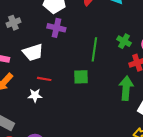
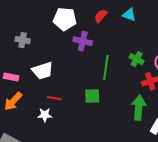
gray cross: (13, 23) -> (23, 40), turned 32
purple cross: (56, 28) -> (83, 41), moved

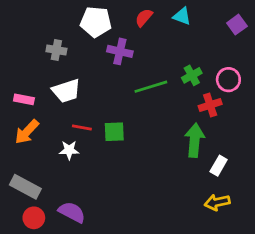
gray cross: (23, 40) -> (56, 50), moved
green cross: (137, 59) -> (192, 75), turned 32
green line: (106, 68) -> (151, 87), turned 65
green square: (92, 96) -> (114, 132), moved

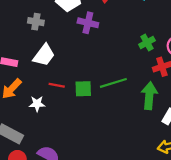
green line: (151, 87) -> (113, 83), moved
white trapezoid: (66, 91) -> (44, 55), turned -35
white star: (69, 150) -> (37, 104), moved

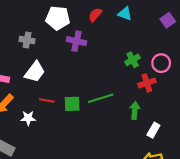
green arrow: (149, 96) -> (135, 110), size x0.7

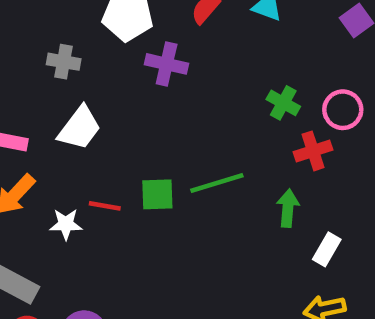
green cross: (133, 60) -> (283, 103), turned -32
red line: (47, 100) -> (105, 206), moved

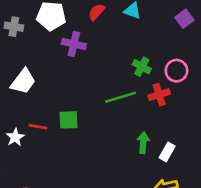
gray cross: (64, 62) -> (14, 27), moved
green line: (217, 183) -> (120, 97), moved
green arrow: (288, 208) -> (143, 143), moved
white star: (66, 224) -> (15, 137), turned -30

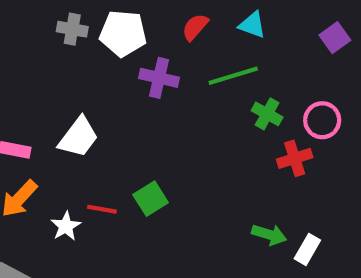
gray cross: (14, 27) -> (72, 29), moved
green line: (120, 97) -> (233, 76), moved
green square: (69, 120) -> (151, 199), turned -30
green arrow: (143, 143) -> (269, 235), turned 102

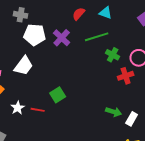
white pentagon: (123, 33) -> (35, 35), moved
purple cross: (159, 78) -> (62, 38), turned 30
red line: (102, 209) -> (38, 110), moved

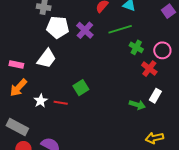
red cross: (126, 76) -> (149, 69), turned -35
white rectangle: (132, 119) -> (155, 96), moved

